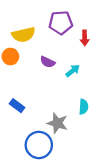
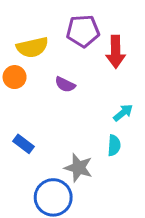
red arrow: (85, 38) -> (116, 52), size x1.5
cyan arrow: (73, 71) -> (123, 113), moved

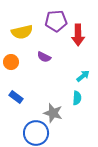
orange circle: (15, 77) -> (11, 62), moved

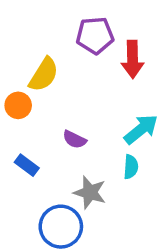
yellow semicircle: (22, 32) -> (44, 75), moved, turned -45
purple semicircle: (44, 57) -> (74, 140), moved
cyan arrow: (83, 76) -> (141, 129), size x1.5

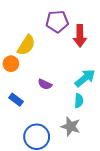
gray star: (90, 192) -> (71, 126), moved

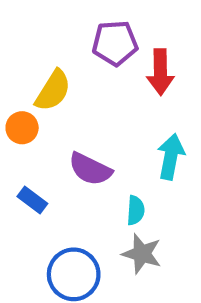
cyan arrow: (85, 78) -> (171, 157), turned -40
purple semicircle: (45, 84) -> (90, 169), size x1.5
cyan semicircle: (79, 101) -> (136, 210), moved

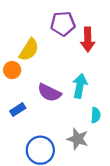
cyan arrow: (171, 157) -> (80, 86), moved
blue rectangle: (32, 200) -> (18, 110), turned -70
cyan semicircle: (136, 210) -> (96, 115), moved

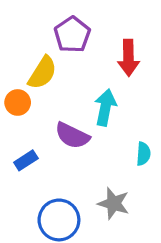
purple pentagon: (63, 24) -> (72, 35), moved, turned -30
cyan arrow: (80, 86) -> (105, 107), moved
cyan semicircle: (96, 115) -> (143, 154), moved

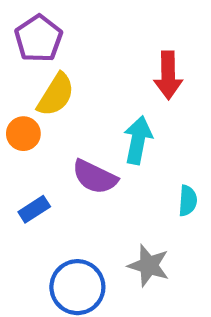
purple pentagon: (72, 35) -> (38, 39), moved

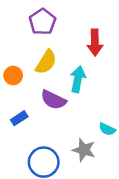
purple pentagon: (38, 39) -> (42, 22), moved
yellow semicircle: (56, 95) -> (46, 62), moved
cyan semicircle: (188, 201) -> (107, 129), moved, turned 112

